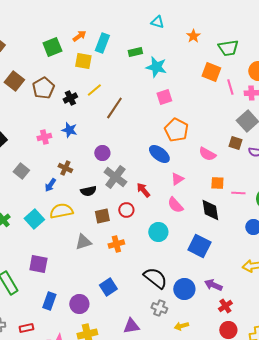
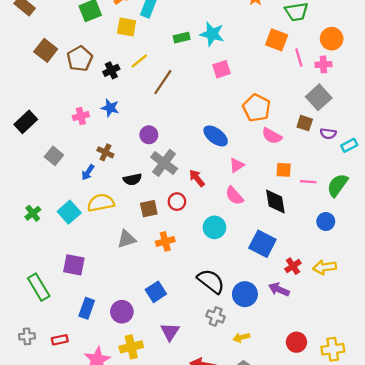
green rectangle: (135, 52) -> (182, 38), moved
orange pentagon: (176, 130) -> (257, 108), moved
red cross: (225, 306) -> (293, 266), moved
purple triangle: (131, 326) -> (170, 332), moved, turned -48

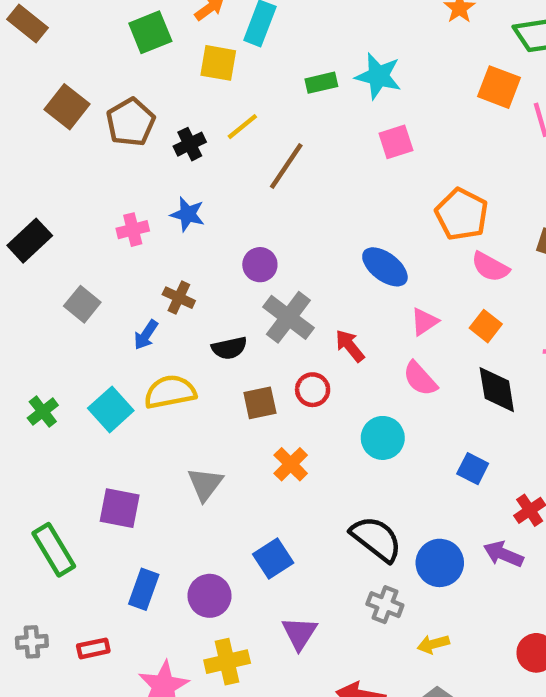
orange square: (284, 170) -> (486, 326), moved, turned 35
gray triangle: (127, 239) -> (205, 484), moved, turned -36
orange cross: (165, 241) -> (291, 464), turned -30
blue square: (262, 244) -> (473, 469), size x0.6

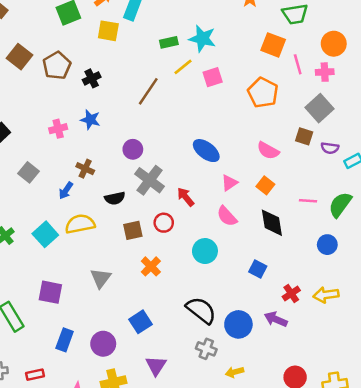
yellow line: (242, 127) -> (183, 67), moved
orange pentagon: (462, 214) -> (263, 93), moved

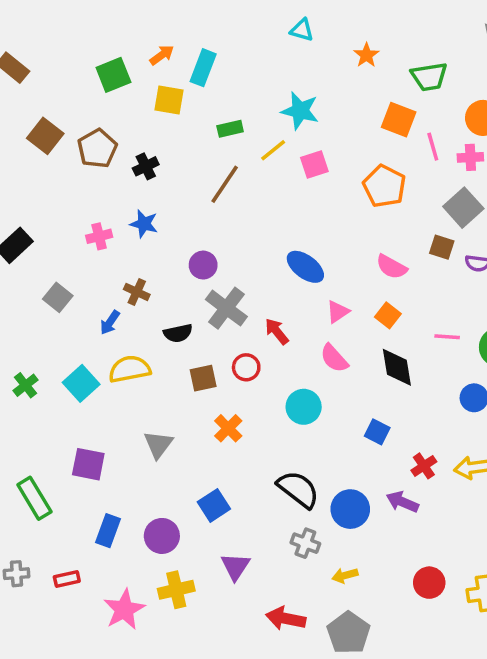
green rectangle: (169, 42) -> (230, 129), moved

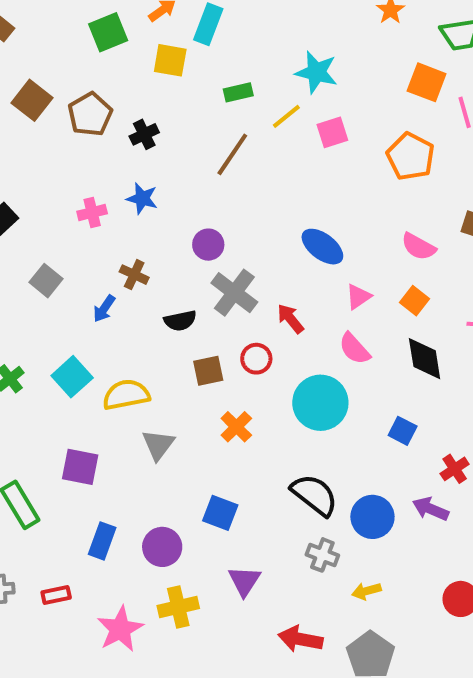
yellow semicircle: (130, 369) -> (126, 395), moved
cyan circle: (304, 407) -> (320, 403), size x1.4
blue square: (214, 505) -> (220, 513), turned -36

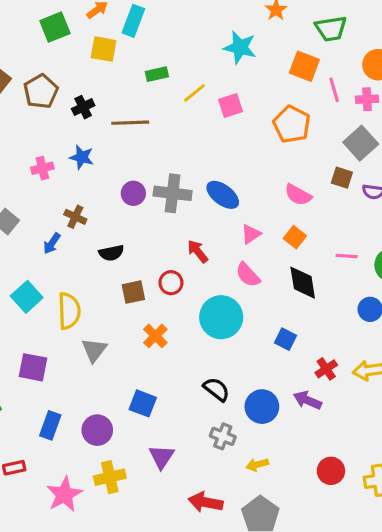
cyan star: (316, 72) -> (240, 47), moved
brown line: (232, 154) -> (130, 123), moved, turned 54
gray cross: (234, 293) -> (173, 193), moved, turned -30
yellow semicircle: (126, 395) -> (69, 311), turned 99
black semicircle: (314, 495) -> (216, 389), size x0.7

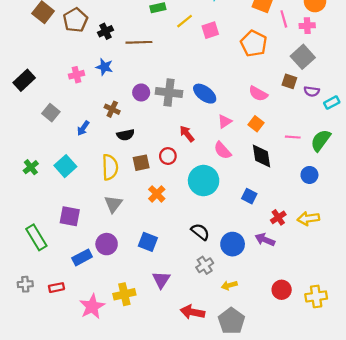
brown cross: (75, 217) -> (112, 109), moved
yellow semicircle: (69, 311) -> (110, 167), moved
blue rectangle: (50, 425) -> (82, 257), turned 42
purple circle: (97, 430) -> (107, 244), moved
gray cross: (223, 436) -> (205, 265), turned 36

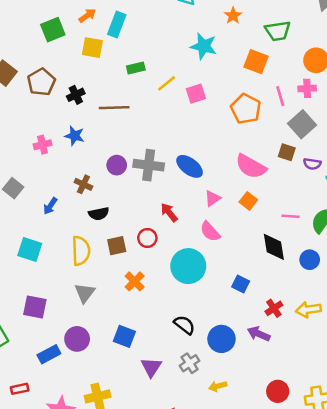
pink line: (284, 19) -> (280, 96), moved
pink semicircle: (258, 94) -> (251, 166), size x1.4
black diamond: (262, 156) -> (274, 247), moved
cyan square: (65, 166) -> (30, 249), turned -30
purple triangle: (161, 280) -> (151, 367), moved

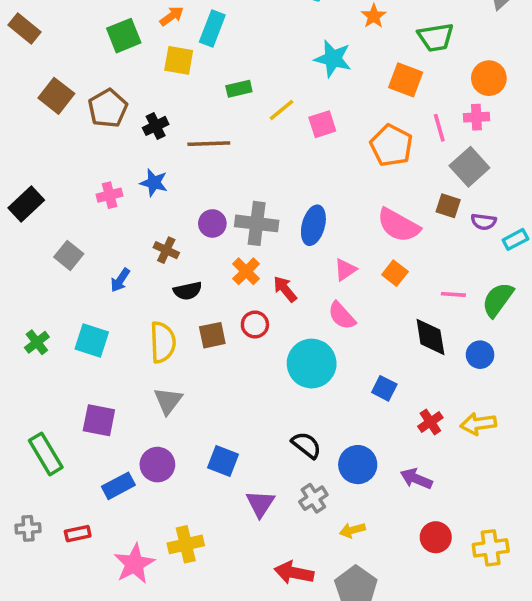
blue ellipse: (190, 166) -> (313, 225), turned 68
orange cross: (135, 281) -> (246, 271), moved
purple arrow: (259, 334) -> (416, 479), moved

